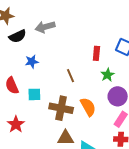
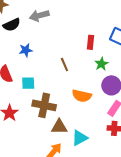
orange semicircle: (88, 107) -> (82, 96), turned 132
brown cross: (61, 108) -> (44, 105), moved

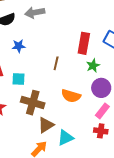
red rectangle: (90, 42) -> (84, 43), size x1.5
brown line: (64, 64) -> (56, 63), turned 32
brown triangle: (59, 127) -> (46, 125), turned -36

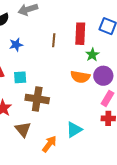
brown line: (56, 63) -> (54, 40), moved
orange semicircle: (71, 96) -> (80, 77), moved
brown triangle: (46, 125) -> (23, 129), moved, turned -30

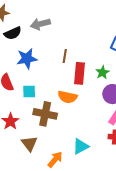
red rectangle: (80, 34) -> (79, 73), moved
blue star: (16, 45) -> (27, 59), size x1.5
orange semicircle: (80, 77) -> (67, 97), moved

